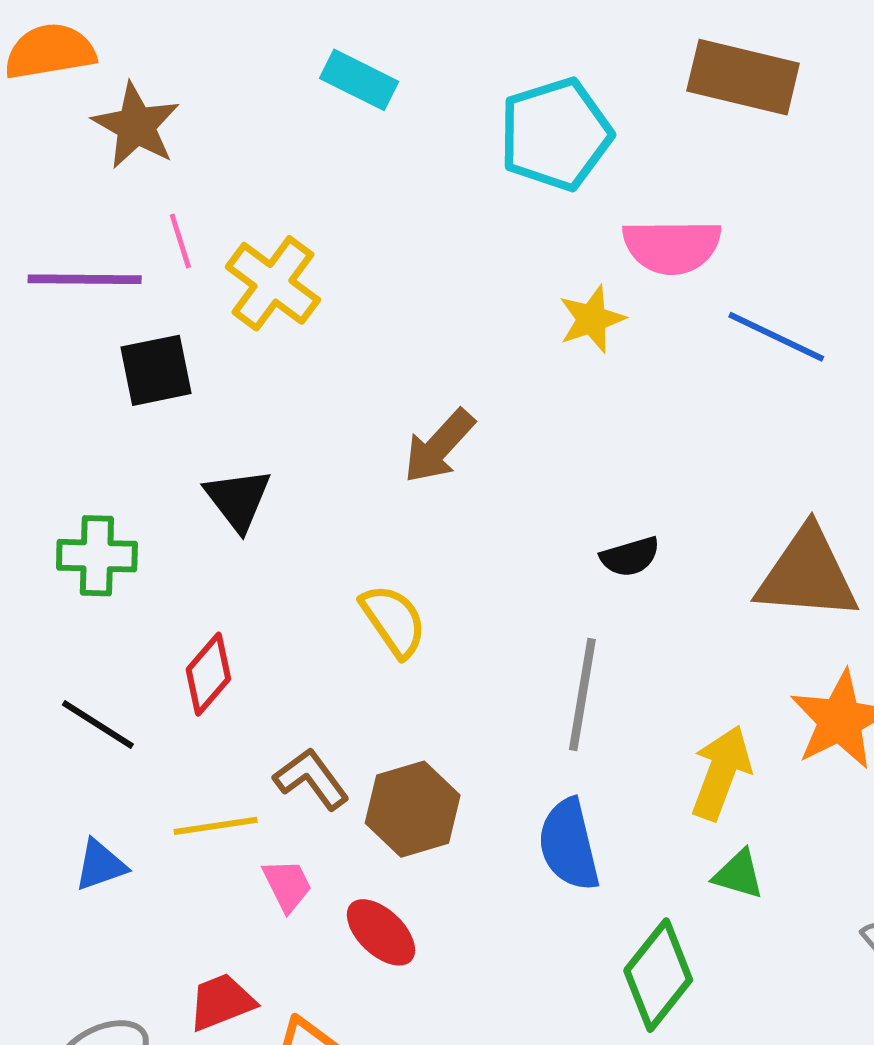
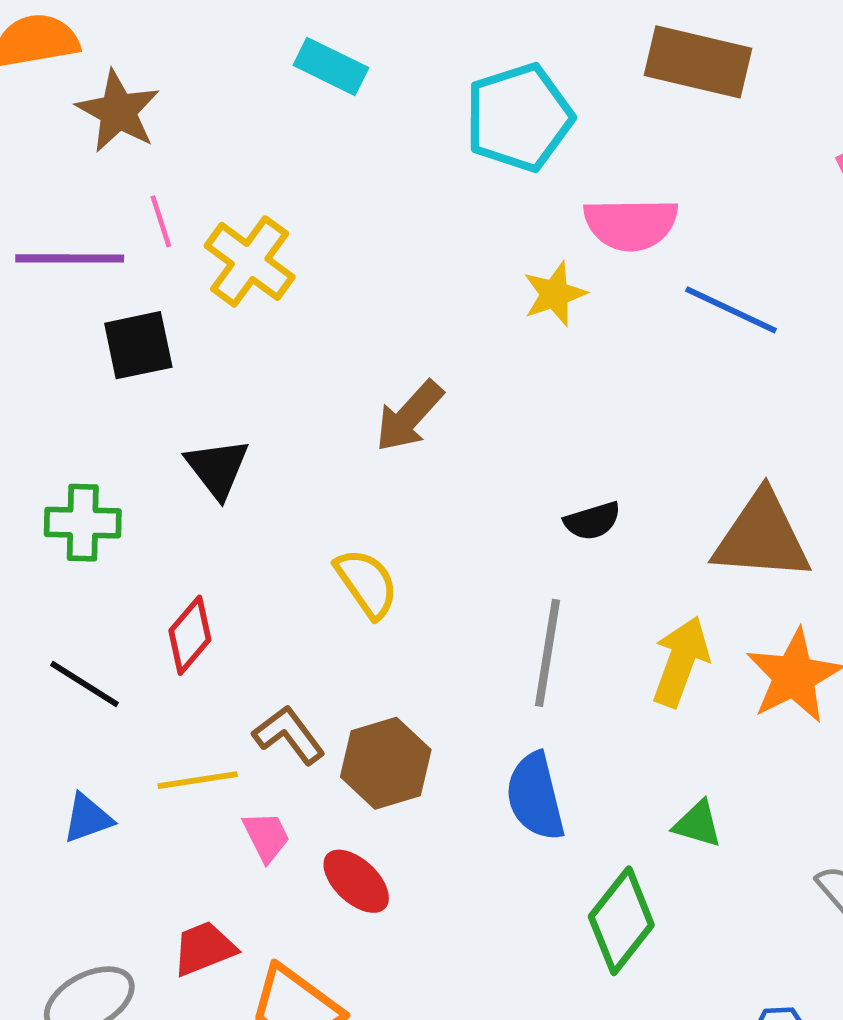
yellow arrow: (721, 773) -> (681, 661), moved

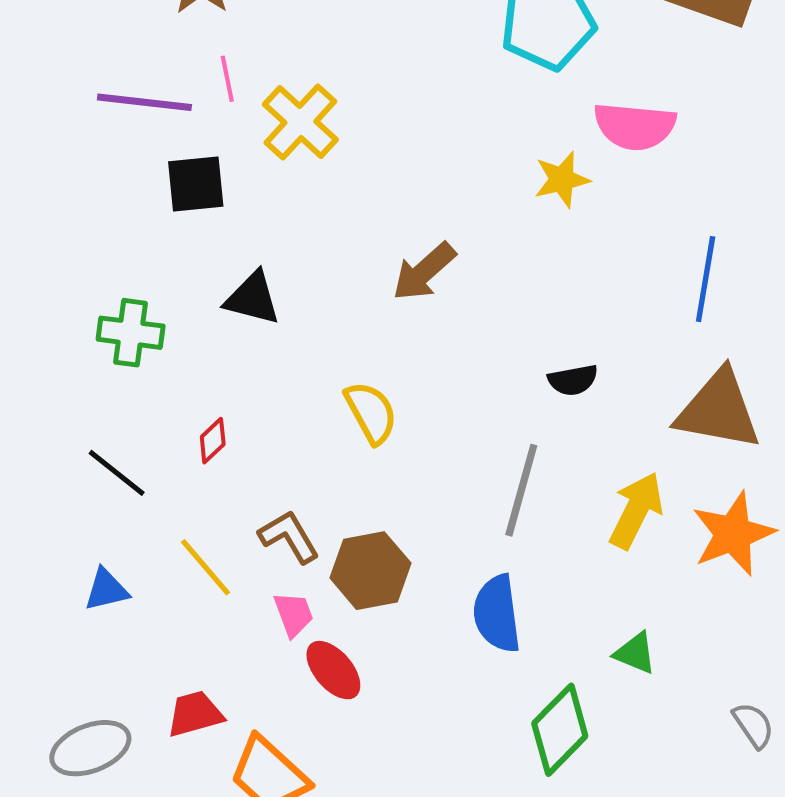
blue line: (731, 310) -> (706, 279), moved, turned 68
black triangle: (217, 468) -> (253, 298), turned -44
red diamond: (190, 635) -> (213, 441), size x0.7
yellow line: (198, 780) -> (205, 567), turned 52
pink trapezoid: (266, 837) -> (294, 614), moved

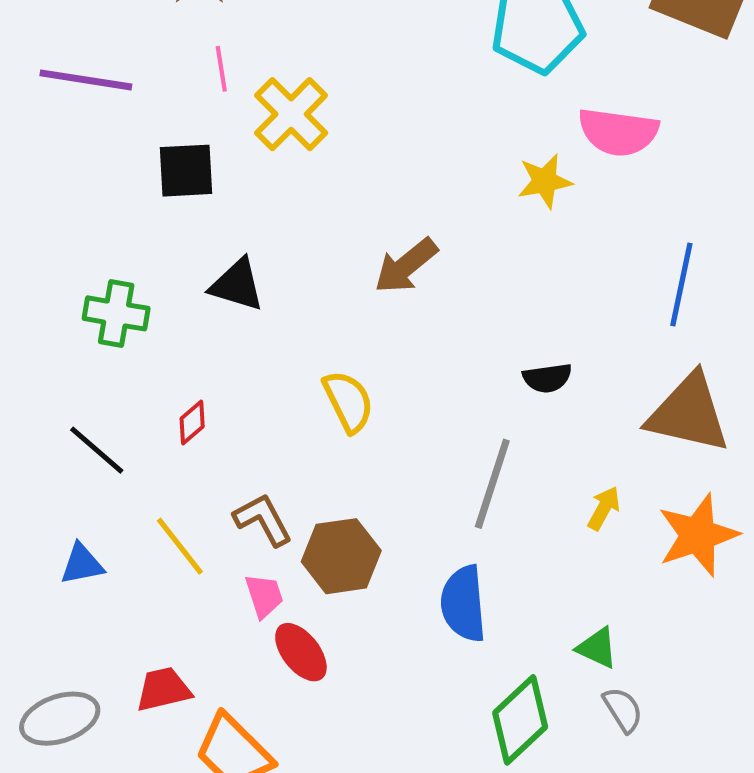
purple line: (144, 102) -> (86, 80), moved
yellow arrow: (636, 510) -> (604, 508), size x0.6
gray semicircle: (753, 725) -> (623, 710), moved

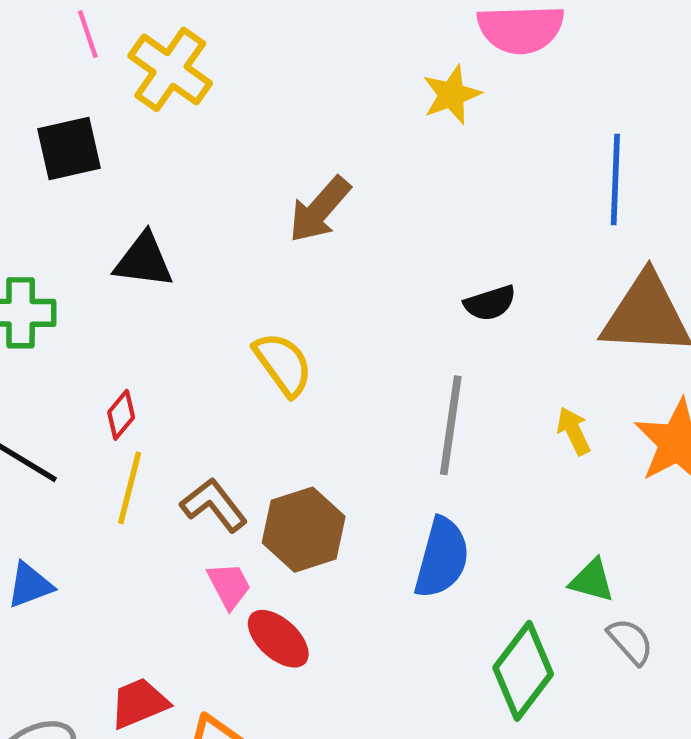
yellow arrow: (604, 508) -> (574, 431), turned -45
yellow line: (180, 546) -> (130, 488), moved, turned 62
blue semicircle: (463, 604) -> (442, 558), turned -150

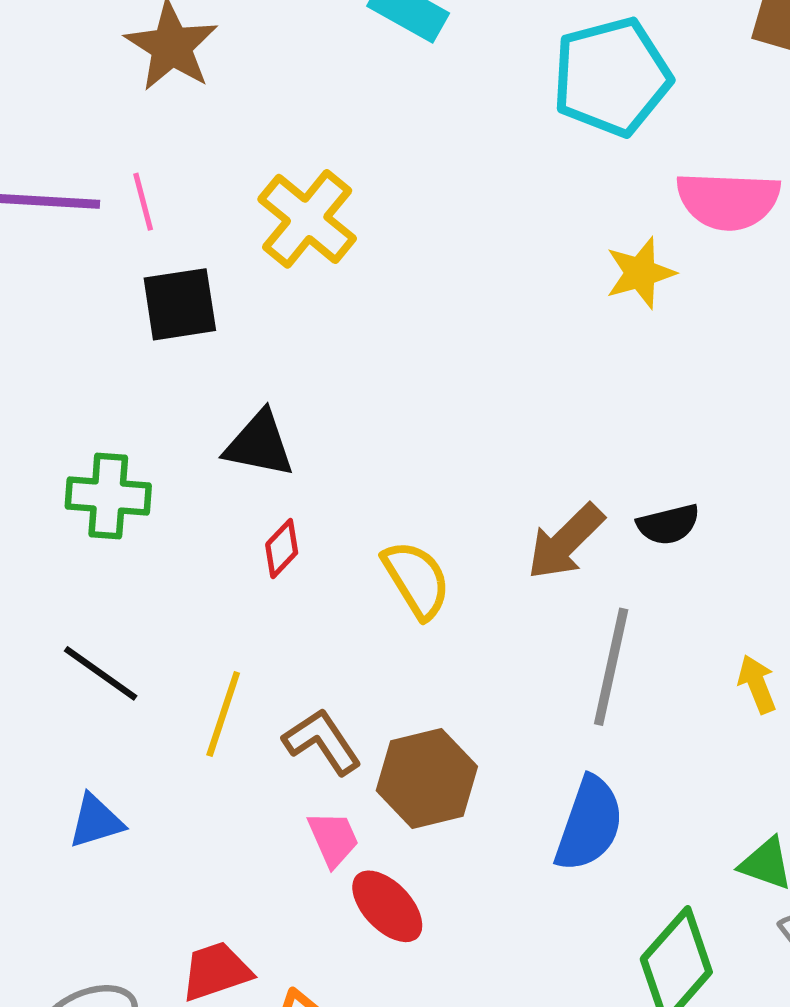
pink line: (88, 34) -> (143, 202), moved
brown arrow: (320, 210) -> (566, 542), moved
red diamond: (121, 415) -> (282, 549), moved

